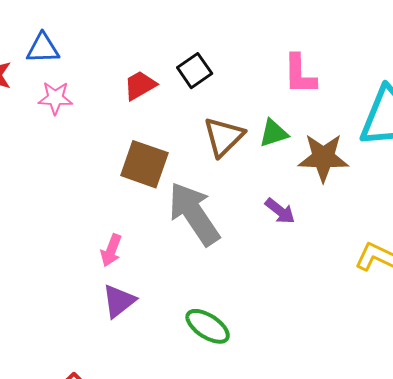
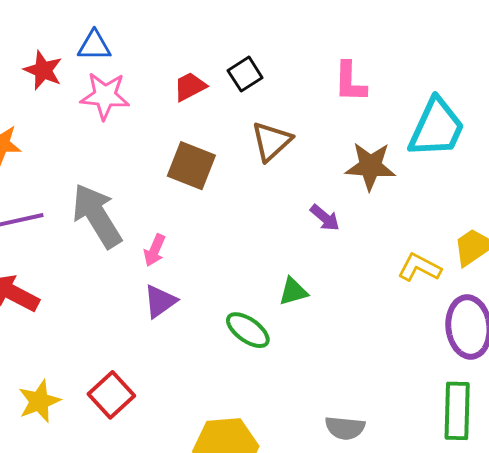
pink star: (55, 98) -> (105, 96), size x1.4
green triangle: (274, 133) -> (293, 291), moved
gray arrow: (194, 214) -> (97, 216), moved

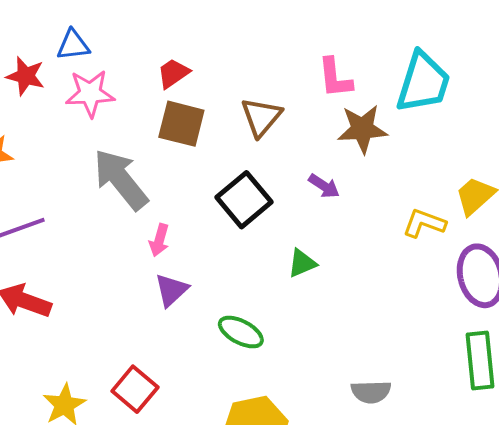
black square: (245, 74) -> (244, 200), moved, size x1.6
pink L-shape: (350, 82) -> (335, 78), moved
brown square: (191, 166) -> (181, 124), moved
gray arrow: (97, 216) -> (121, 179), moved
green ellipse: (248, 330) -> (241, 332), moved

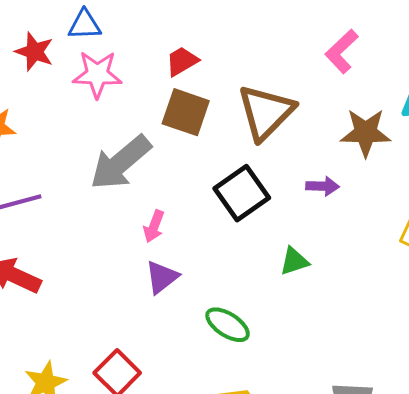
pink L-shape: (335, 78) -> (342, 51), moved, turned 48
brown triangle: (261, 117) -> (266, 112), size x1.4
gray arrow: (121, 179) -> (121, 163), turned -96
purple arrow: (324, 186) -> (323, 186), turned -36

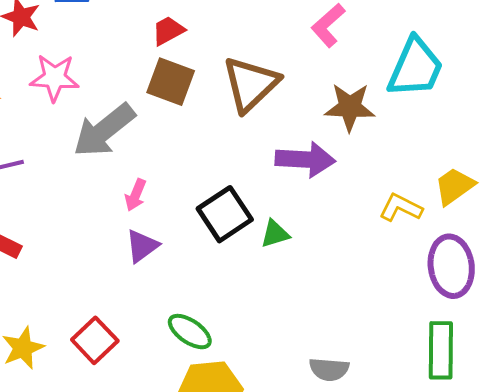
pink star: (97, 74) -> (55, 78), moved
purple arrow: (323, 186) -> (305, 160), size x1.8
black square: (242, 193) -> (225, 214), moved
green ellipse: (228, 325) -> (190, 332), moved

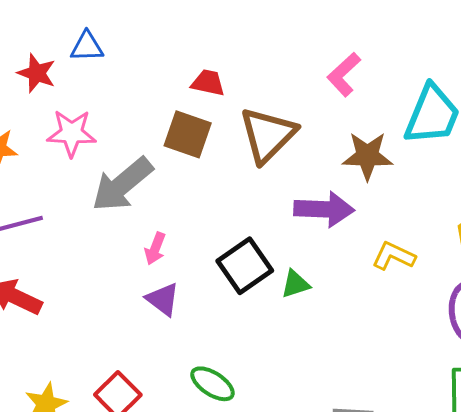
red trapezoid: (168, 31) -> (208, 83), moved, turned 42
yellow L-shape: (401, 208) -> (394, 256), moved
purple triangle: (142, 246) -> (163, 299), turned -45

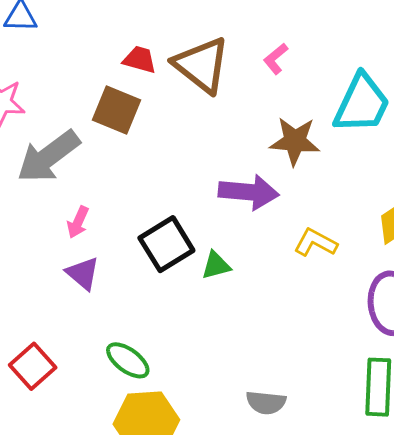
pink L-shape: (344, 74) -> (276, 59), size x0.7
brown triangle: (268, 135) -> (202, 65), moved, turned -40

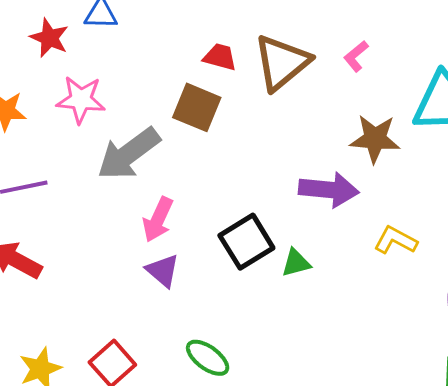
brown triangle: (202, 65) -> (282, 62), turned 42
pink arrow: (78, 222) -> (158, 220), size x1.4

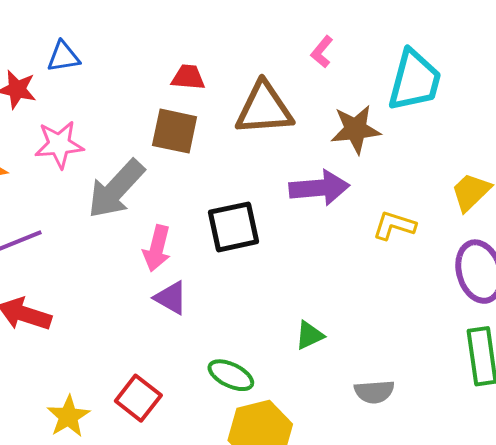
brown triangle: (282, 62) -> (264, 109), moved, turned 46
black square: (246, 242) -> (233, 227), moved, turned 30
green triangle: (296, 263) -> (310, 335), moved

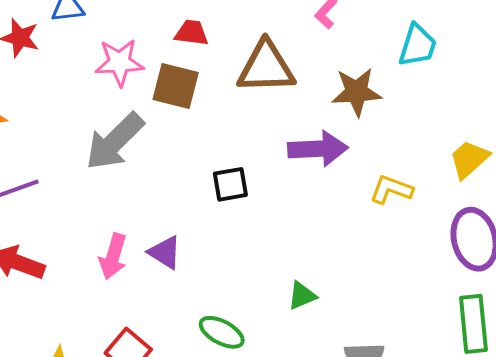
cyan trapezoid: (415, 80) -> (418, 45), size x0.7
pink star: (59, 144) -> (119, 62), moved
black square: (233, 227) -> (230, 184), size x0.7
pink arrow: (157, 248) -> (113, 256), moved

